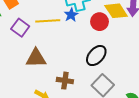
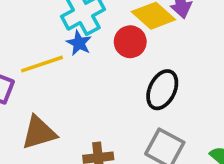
black ellipse: (96, 56) -> (162, 90), moved

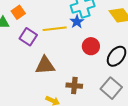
red circle: (130, 42) -> (91, 46), moved

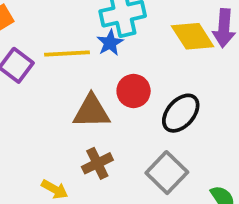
brown triangle: (45, 65) -> (91, 111), moved
brown cross: (74, 86) -> (97, 163), turned -35

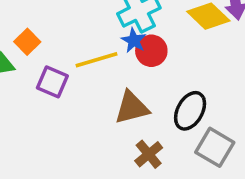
red circle: (134, 91) -> (151, 51), moved
black ellipse: (181, 113) -> (190, 111), moved

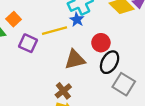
red circle: (151, 51) -> (101, 43), moved
brown cross: (149, 154) -> (63, 91), moved

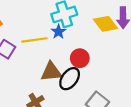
black ellipse: (110, 62) -> (70, 79), moved

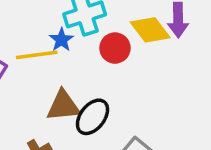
blue star: (59, 32) -> (61, 40), moved
red circle: (80, 58) -> (115, 48), moved

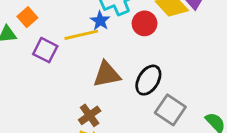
black ellipse: (92, 117) -> (148, 80), moved

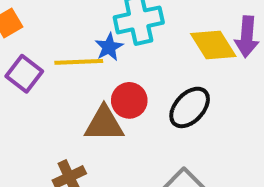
red circle: (145, 23) -> (129, 100), moved
black ellipse: (148, 80) -> (190, 107), moved

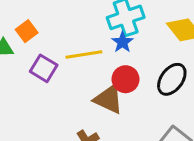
blue star: (109, 47) -> (122, 42), moved
brown triangle: (104, 124) -> (108, 99), turned 32

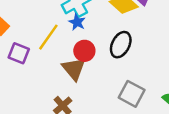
yellow line: (84, 54) -> (48, 37), turned -36
brown triangle: (108, 99) -> (74, 69), turned 35

